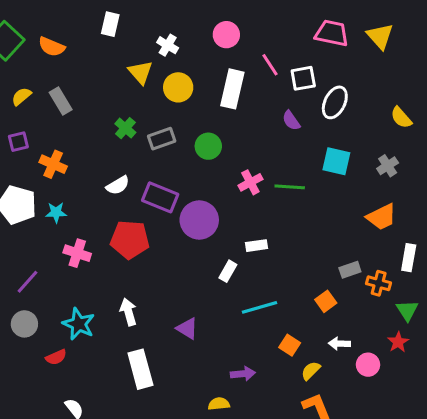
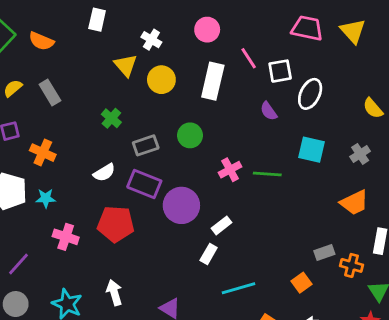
gray rectangle: (162, 139) -> (146, 145), moved
white rectangle: (256, 246) -> (221, 225), moved, turned -30

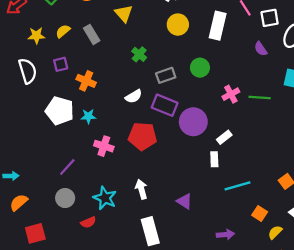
yellow triangle: (126, 65) -> (124, 13), moved
white rectangle: (209, 254) -> (214, 159), turned -32

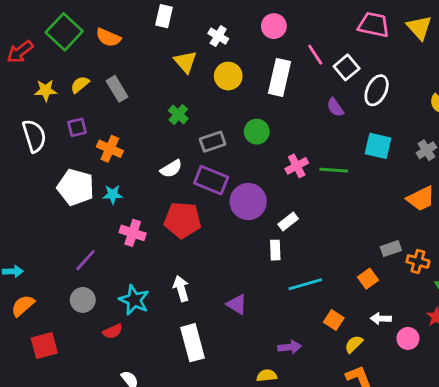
yellow triangle: (124, 13) -> (185, 62), moved
white square: (270, 18) -> (347, 67), turned -30

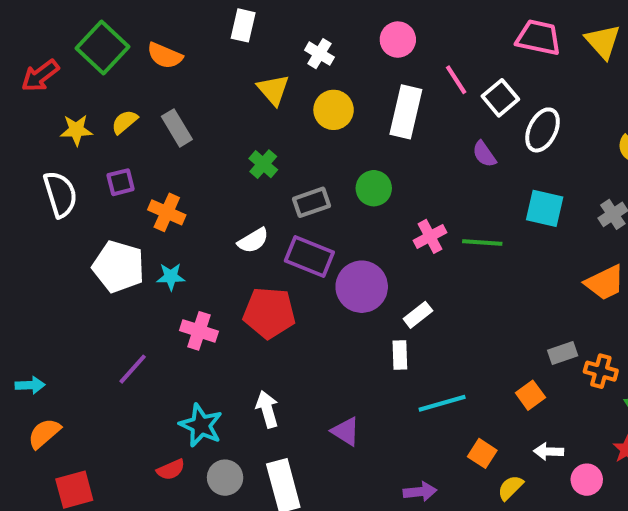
gray circle: (83, 300) -> (225, 478), moved

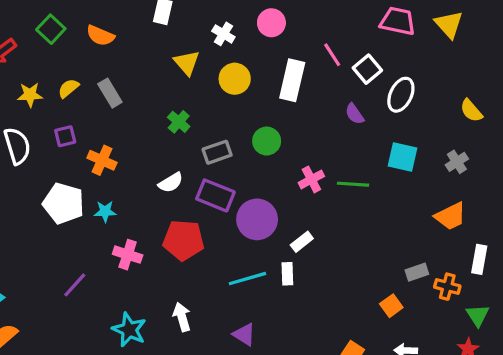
pink circle: (398, 40) -> (271, 23), moved
green square: (102, 48) -> (51, 29), size x0.7
cyan line: (442, 403) -> (247, 279), moved

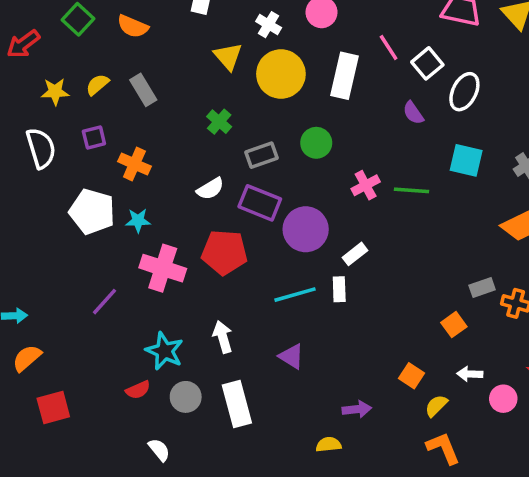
yellow circle: (235, 79) -> (281, 74), size x1.4
pink cross: (128, 255) -> (163, 268), size x1.4

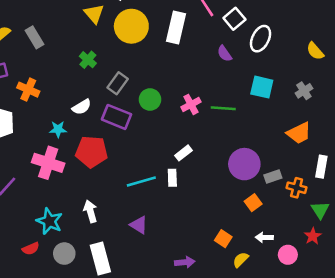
green circle: (316, 143) -> (150, 99), moved
gray rectangle: (262, 155) -> (118, 83), turned -35
cyan star: (138, 220) -> (58, 129), moved
purple circle: (306, 229) -> (244, 164), moved

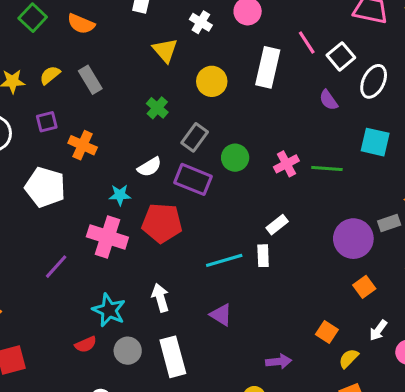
yellow circle: (131, 26) -> (212, 81), moved, size x0.7
gray rectangle: (273, 176) -> (389, 223), moved
white arrow: (264, 237) -> (378, 330), turned -56

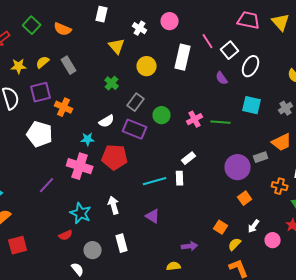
purple square: (47, 122) -> (41, 92), size x1.5
gray circle: (128, 351) -> (93, 250), moved
white rectangle: (173, 357) -> (122, 243), size x0.7

